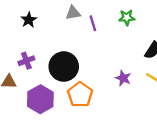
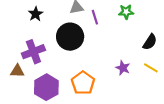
purple cross: (26, 61) -> (33, 52), size x1.5
black circle: (64, 67) -> (70, 37), moved

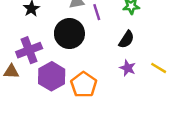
black semicircle: (150, 42) -> (126, 39), moved
purple hexagon: (46, 87) -> (52, 76), moved

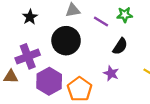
purple line: (97, 12) -> (101, 21), moved, turned -42
purple star: (128, 68) -> (111, 73), moved

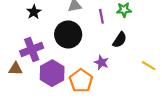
purple line: (101, 21) -> (101, 16), turned 48
purple star: (111, 73) -> (101, 62), moved

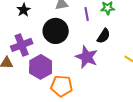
purple star: (101, 62) -> (87, 57), size x1.6
orange pentagon: (81, 81) -> (62, 86), moved, turned -30

